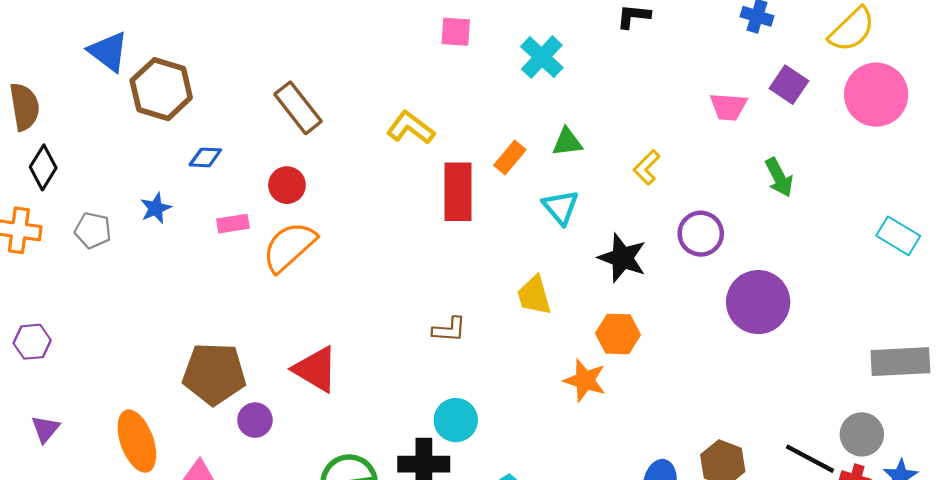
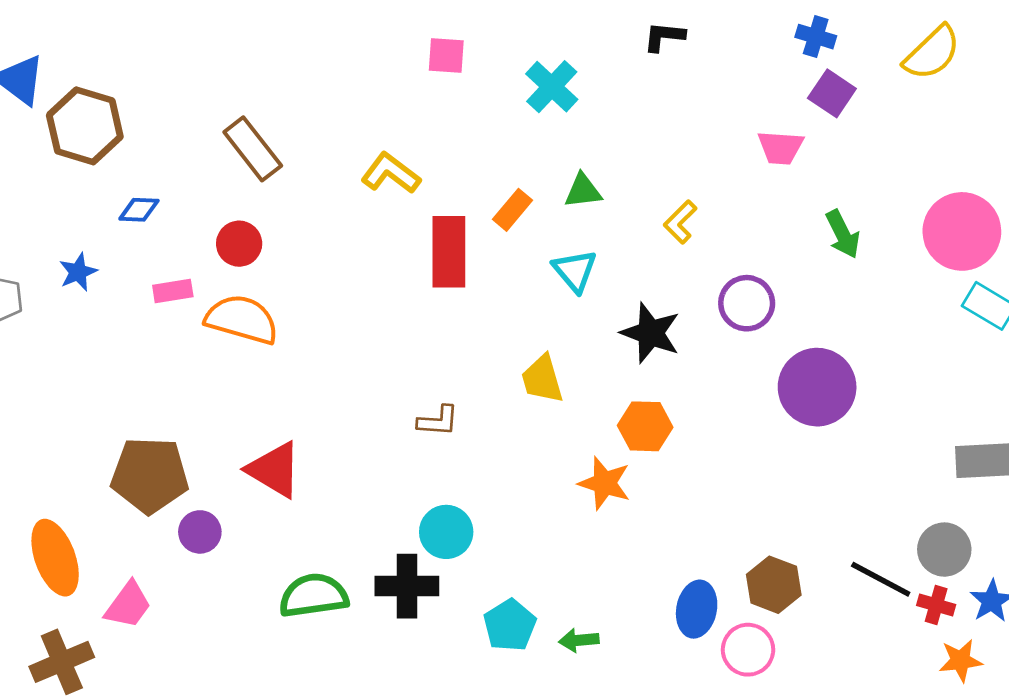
purple square: (789, 85) -> (832, 93), moved
pink circle: (876, 95) -> (962, 231), moved
orange semicircle: (289, 247) -> (242, 319), turned 58

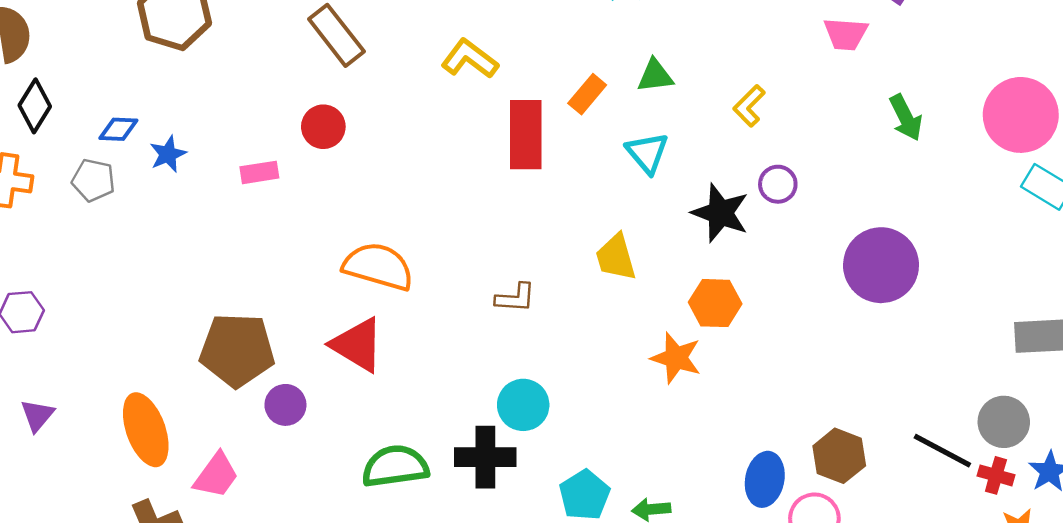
blue diamond: (139, 210) -> (118, 129), moved
purple circle: (747, 303) -> (778, 184), moved, size x0.7
orange semicircle: (242, 319) -> (378, 266), moved

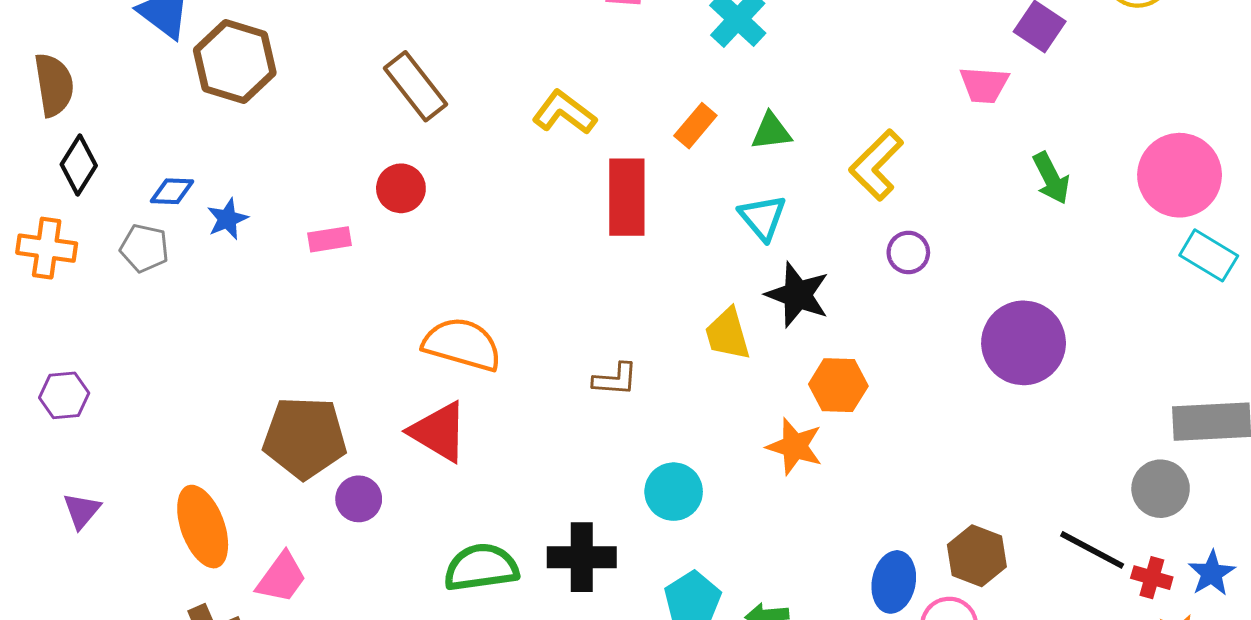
orange rectangle: (587, 94) -> (695, 126), moved
yellow L-shape: (749, 106) -> (876, 165), size x1.5
black star: (720, 213) -> (798, 295), moved
cyan circle: (523, 405) -> (674, 492), moved
gray circle: (1004, 422) -> (1161, 489), moved

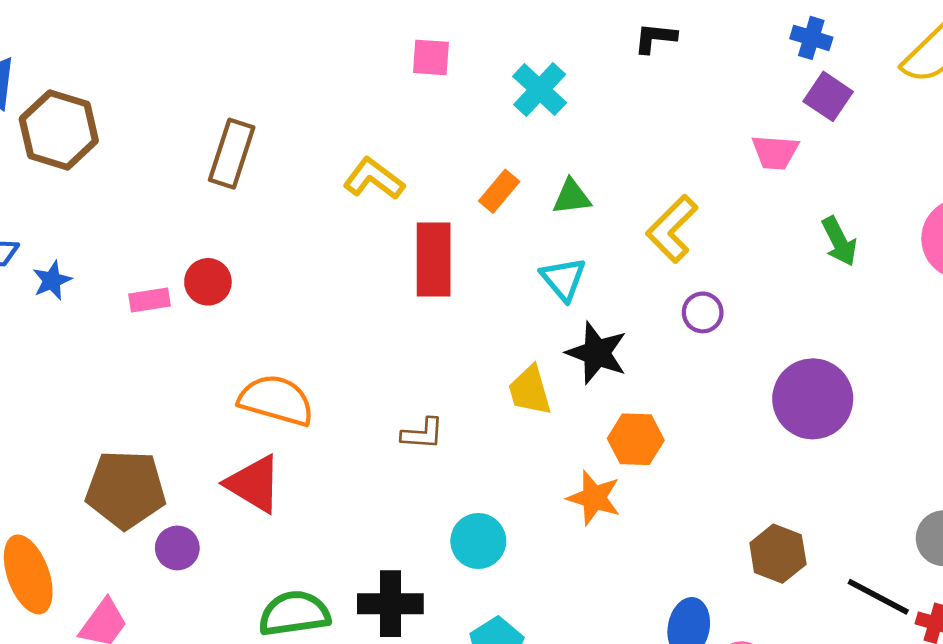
brown rectangle: (416, 86) -> (232, 154), turned 56
red circle: (401, 188) -> (208, 282), moved
brown hexagon: (977, 556) -> (778, 554), moved

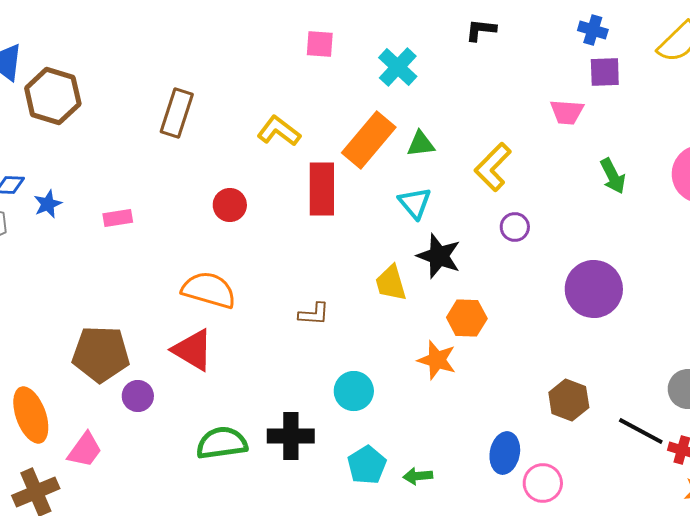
purple square: (828, 96) -> (605, 72), turned -36
orange rectangle: (499, 191) -> (369, 140), size x1.8
red circle: (208, 282) -> (230, 205), moved

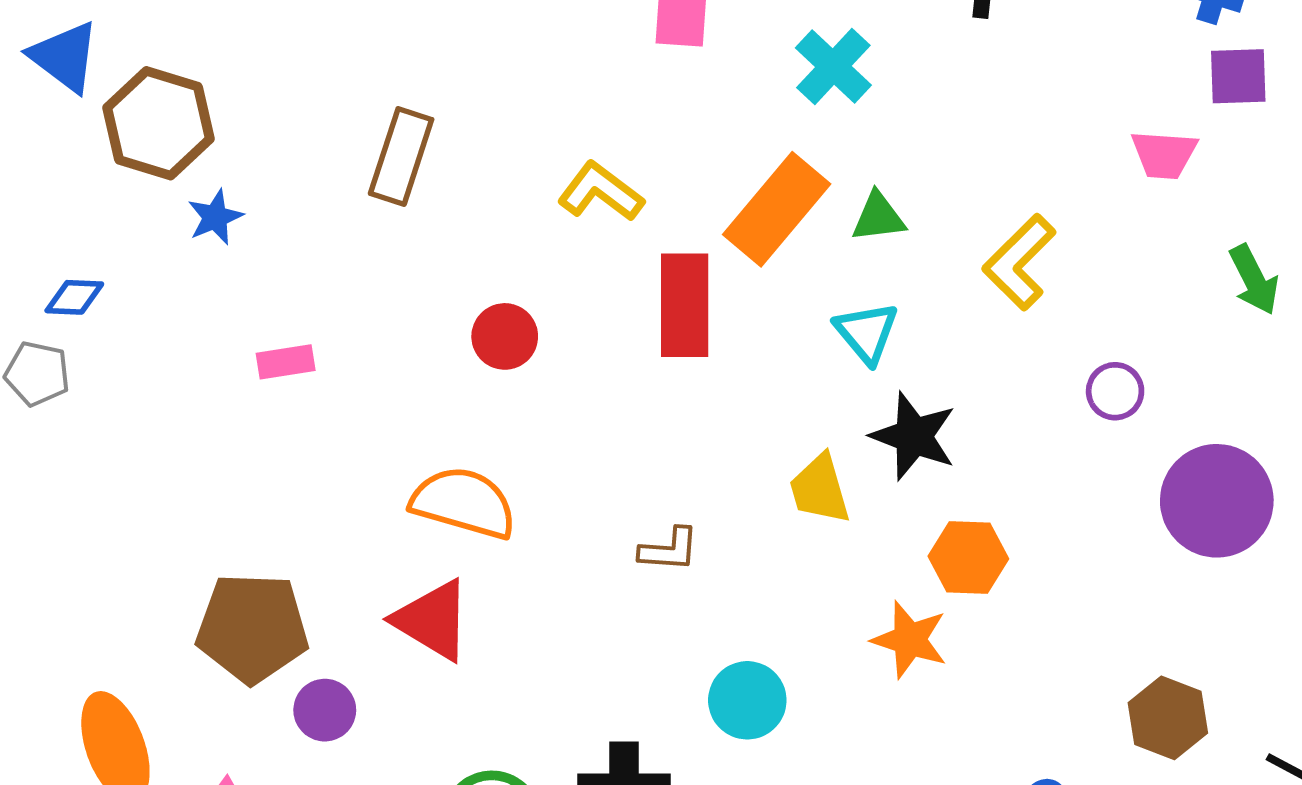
blue star: (48, 204) -> (215, 217), moved
purple circle: (515, 227) -> (1115, 391), moved

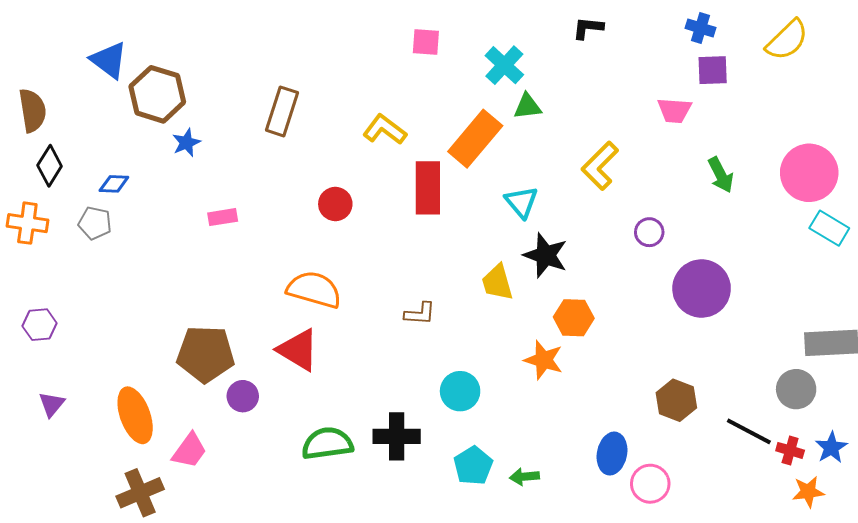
green triangle: (878, 217) -> (527, 106), moved

